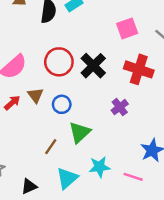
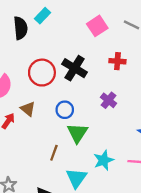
red cross: (139, 69) -> (117, 61), size x0.6
blue circle: (62, 104) -> (65, 110), moved

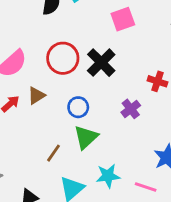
pink square: (97, 26) -> (123, 19), moved
red cross: (117, 61) -> (157, 81), moved
brown triangle: (28, 109) -> (36, 96), turned 35

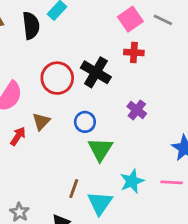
pink square: (123, 19) -> (130, 19), moved
red cross: (157, 81) -> (134, 53), moved
brown line: (54, 153) -> (74, 189), moved

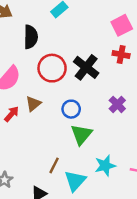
black semicircle: (31, 26) -> (31, 37), moved

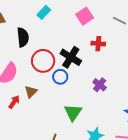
pink square: (122, 25) -> (85, 16), moved
blue circle: (71, 109) -> (60, 77), moved

